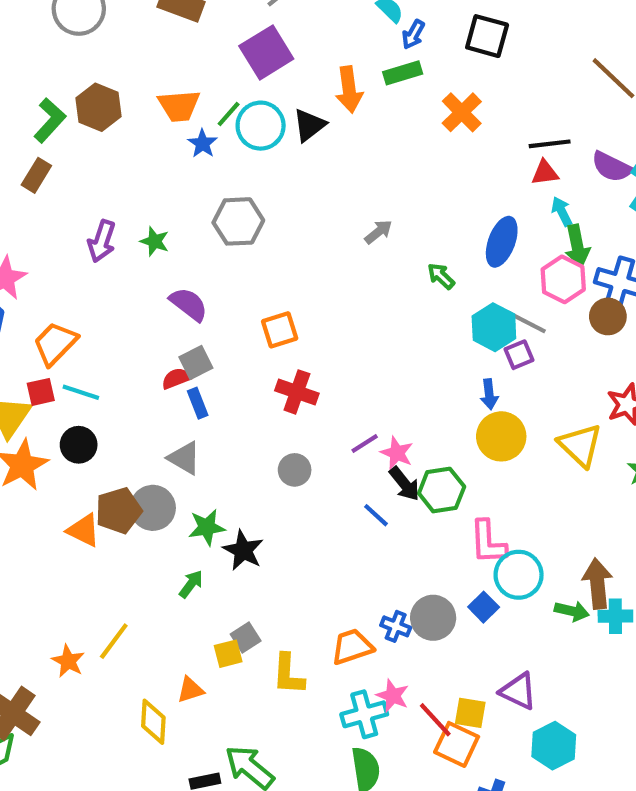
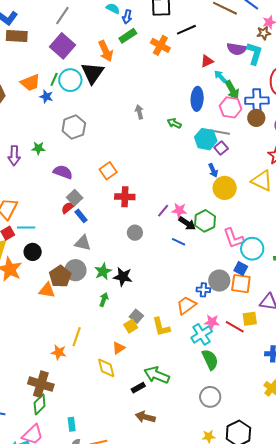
black triangle: (309, 125) -> (93, 73), size x1.4
black line: (550, 144) -> (186, 30), moved
gray arrow: (378, 232) -> (139, 112), turned -48
orange square: (457, 744) -> (241, 284), moved

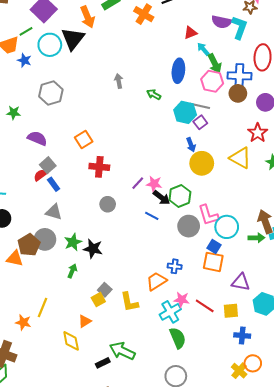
green line: (54, 79) -> (26, 31), moved, turned 32
gray circle: (219, 281) -> (189, 226), moved
yellow square: (250, 319) -> (231, 311), moved

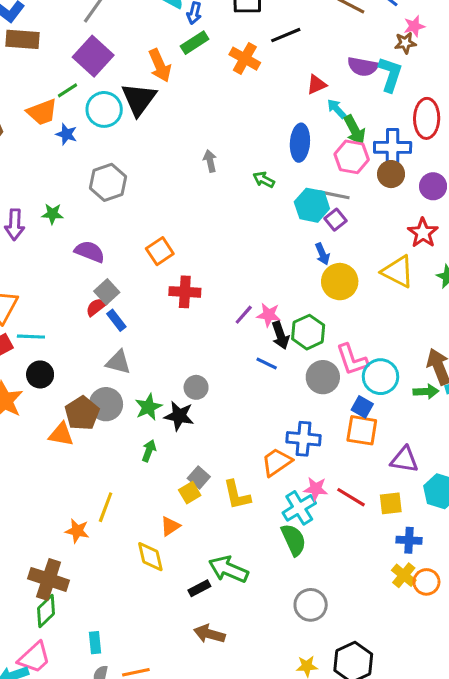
black arrow: (162, 198) -> (280, 335), turned 36
gray circle: (108, 204) -> (196, 387), moved
blue cross: (175, 266) -> (304, 439), size x1.5
green semicircle: (178, 338) -> (294, 540), moved
yellow cross: (239, 371) -> (404, 575), moved

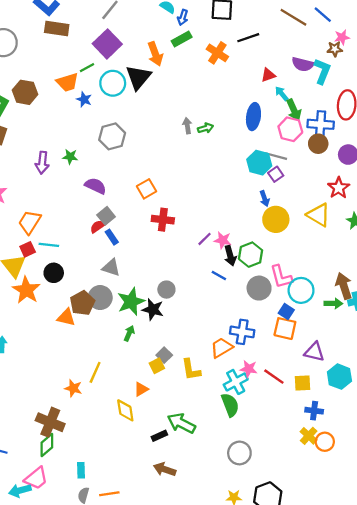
green arrow: (264, 180) -> (205, 128), moved, turned 133
green star: (148, 407) -> (131, 302), size x1.4

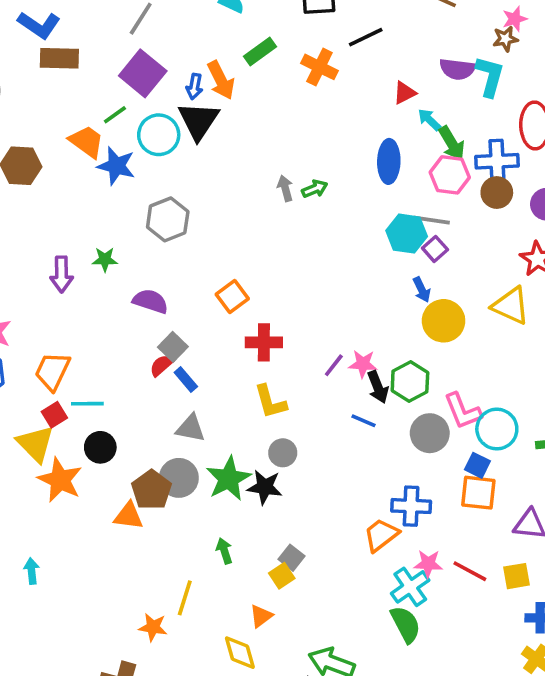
blue arrow: (183, 17) -> (194, 86), moved
orange trapezoid: (67, 82) -> (87, 142), turned -120
blue star: (84, 99) -> (116, 166), size x1.5
green arrow: (129, 333) -> (224, 551), moved, turned -35
yellow L-shape: (191, 370) -> (270, 402), moved

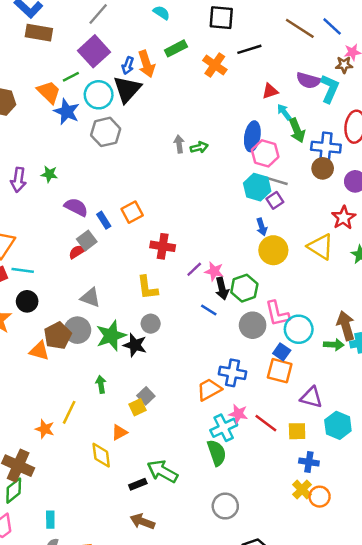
pink hexagon: (450, 175) -> (265, 153), moved
gray hexagon: (168, 219) -> (106, 132), moved
red cross: (264, 342) -> (163, 246), moved
blue rectangle: (186, 380) -> (104, 220), moved

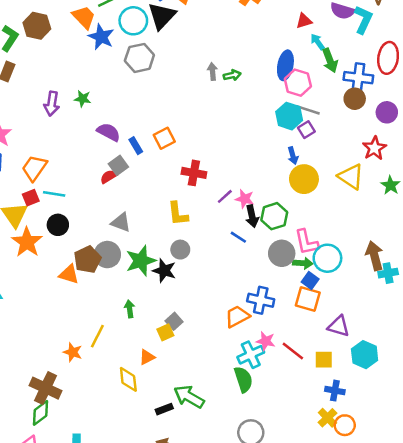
green arrow: (334, 345) -> (303, 263), moved

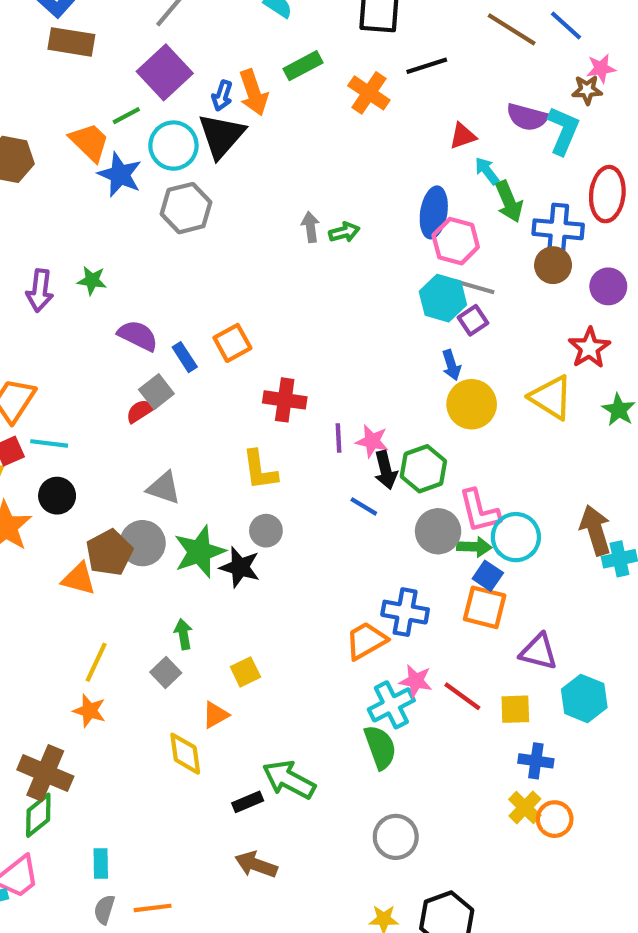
purple line: (225, 196) -> (338, 438), turned -49
gray square: (174, 321) -> (166, 672), moved
yellow line: (97, 336) -> (96, 662), moved

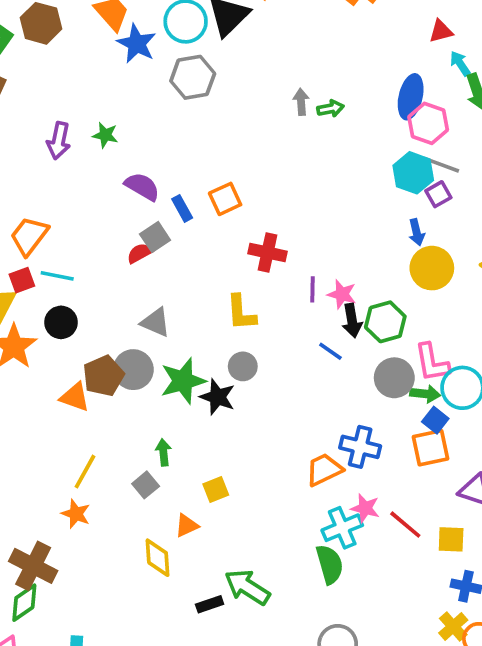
orange square: (485, 607) -> (430, 448), turned -30

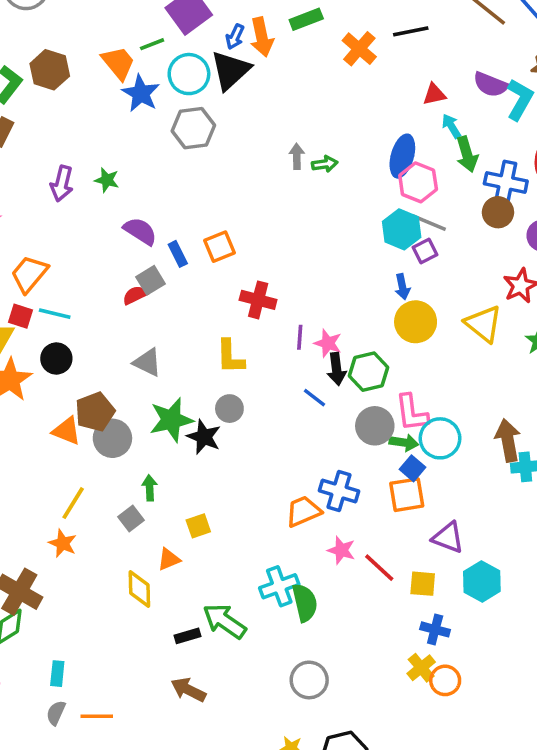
red square: (22, 280) -> (20, 316), turned 35
gray circle: (133, 370) -> (112, 438), moved
cyan cross: (342, 528) -> (279, 586), moved

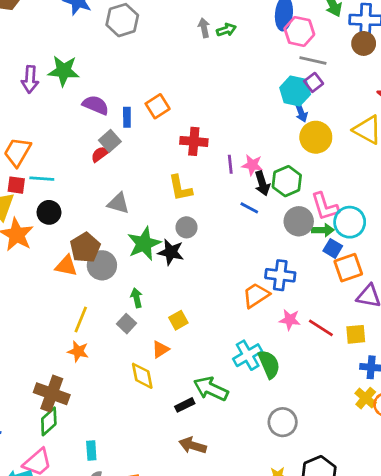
green star: (107, 180) -> (64, 71), size x1.6
cyan hexagon: (402, 229) -> (295, 91), moved
blue rectangle: (178, 254) -> (127, 117), turned 36
orange square: (407, 495) -> (348, 268), moved

